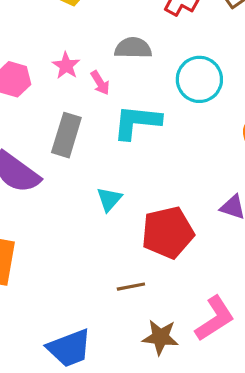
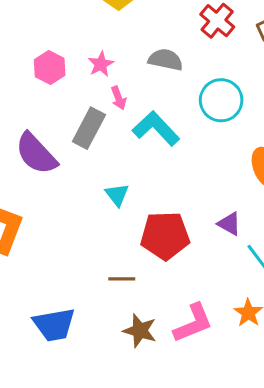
pink arrow: (100, 83) -> (118, 98), moved
cyan L-shape: (137, 122) -> (156, 128), turned 30
cyan triangle: (109, 199) -> (117, 195), turned -30

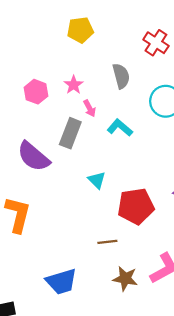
gray semicircle: (166, 60) -> (121, 76), turned 70
cyan L-shape: (156, 128) -> (120, 128), size x0.7

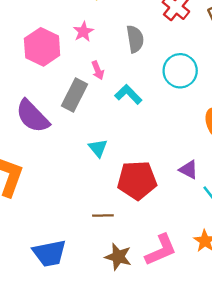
pink star: (74, 85) -> (83, 32), moved
pink hexagon: (36, 92) -> (42, 47), size x1.4

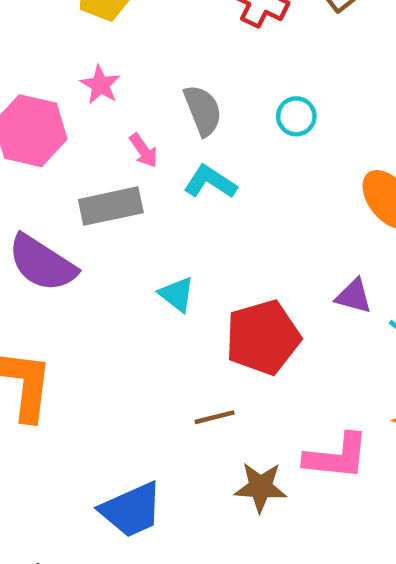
gray semicircle: (135, 39) -> (203, 110), moved
cyan circle: (180, 71) -> (296, 116), size x0.6
gray rectangle: (75, 95) -> (111, 206), turned 64
pink L-shape: (161, 250) -> (337, 457), turned 42

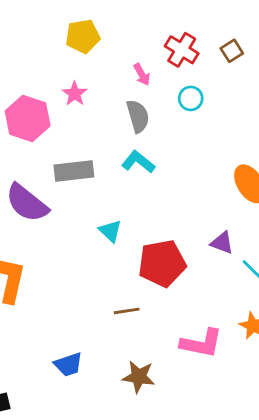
cyan circle: (296, 116) -> (191, 98), moved
pink arrow: (144, 150) -> (142, 75), moved
brown star: (260, 487) -> (139, 377), moved
blue trapezoid: (131, 510) -> (68, 364), size x0.7

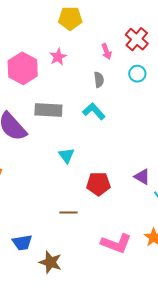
gray semicircle: (138, 116) -> (99, 80), size x0.7
red pentagon: (162, 263) -> (98, 184), size x0.7
brown star: (139, 377) -> (50, 262), moved

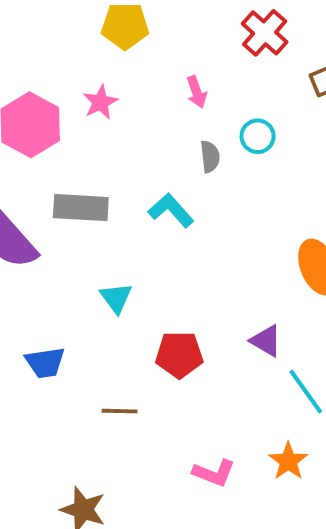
red cross: (137, 39) -> (265, 33), moved
gray semicircle: (99, 80) -> (210, 157), moved
blue trapezoid: (22, 243) -> (45, 363), moved
pink L-shape: (116, 243) -> (214, 473), size x0.7

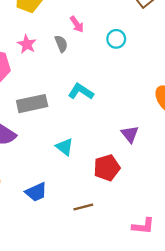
gray semicircle: (210, 157) -> (61, 44), moved
purple triangle: (266, 341) -> (130, 134), moved, turned 36

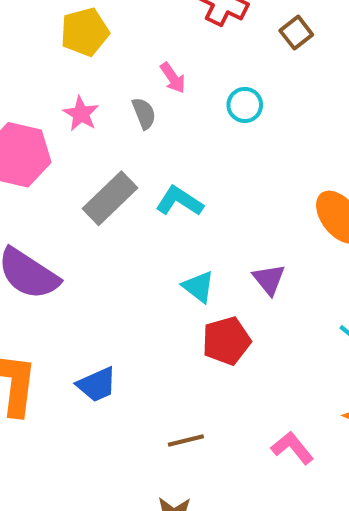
gray rectangle: (32, 104) -> (110, 198), moved, turned -32
cyan triangle: (65, 147) -> (198, 287), moved
brown line: (83, 207) -> (186, 441), moved
pink L-shape: (143, 226) -> (292, 448), turned -135

